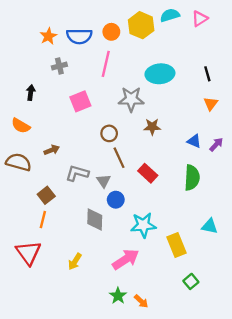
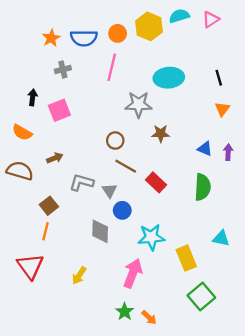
pink square: (80, 101) -> (59, 110), moved
purple arrow: (216, 144) -> (228, 152), turned -40
brown line: (119, 158) -> (126, 166), turned -35
pink arrow: (126, 259) -> (133, 273), turned -36
green square: (191, 281) -> (201, 297), size x1.6

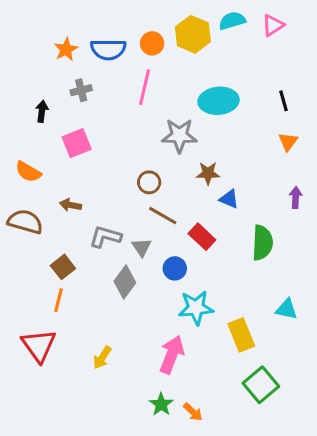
black arrow: (33, 97) -> (42, 111), moved
blue triangle: (205, 149) -> (229, 199), moved
brown arrow: (55, 158) -> (71, 205), turned -147
blue circle: (122, 210) -> (175, 268), moved
gray diamond: (100, 231) -> (125, 282), moved, turned 35

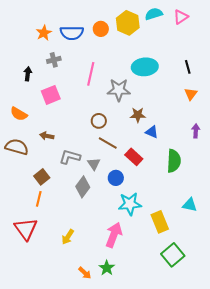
pink line: (145, 87) -> (91, 74), moved
orange arrow: (193, 412) -> (85, 273), moved

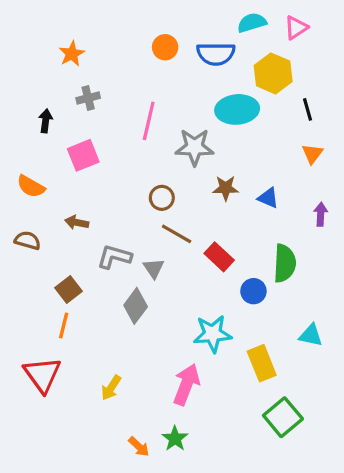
yellow hexagon: (128, 23) -> (273, 73), moved
blue semicircle: (72, 33) -> (216, 54), moved
blue triangle: (152, 132) -> (268, 198), moved
brown semicircle: (17, 147) -> (28, 240), size x0.7
blue circle: (116, 178) -> (253, 291), moved

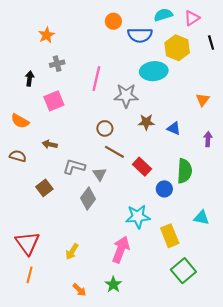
orange circle: (165, 47) -> (113, 21), moved
black line: (307, 109) -> (211, 42), moved
orange line: (64, 326) -> (30, 275), moved
orange arrow: (139, 447) -> (79, 290), moved

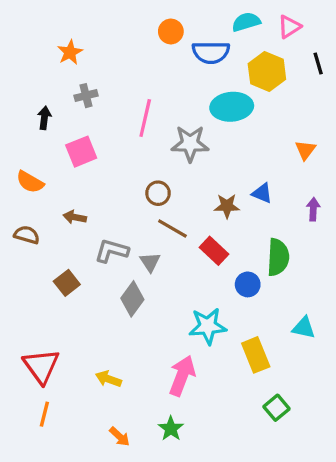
brown star: (146, 122) -> (227, 206), moved
yellow arrow: (72, 252) -> (108, 379), turned 77
green square: (183, 271) -> (276, 408), size x0.7

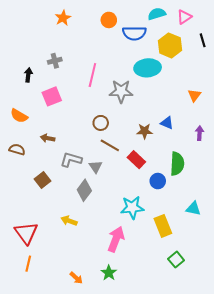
orange star: (70, 52) -> (63, 18), moved
yellow arrow: (108, 379) -> (69, 221), moved

